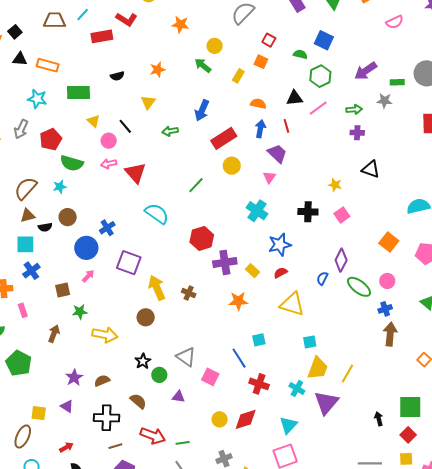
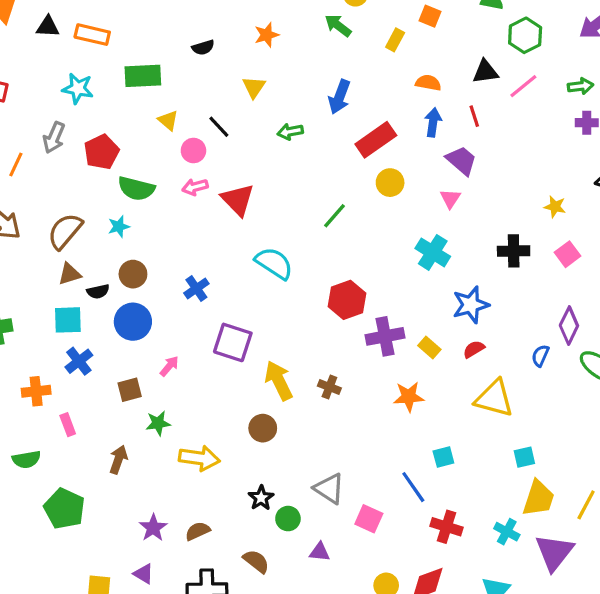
blue circle: (86, 248) -> (133, 322), moved

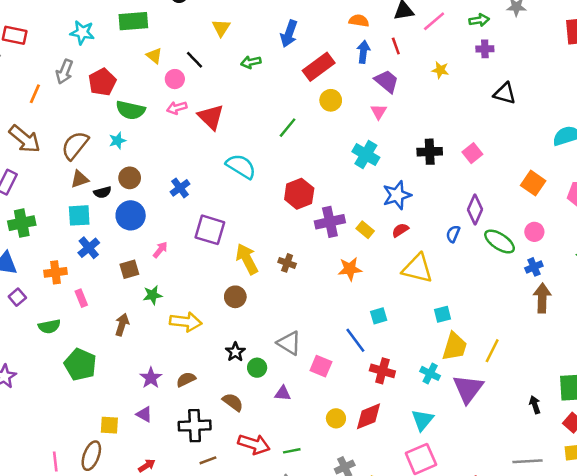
yellow star: (555, 207) -> (440, 70), moved

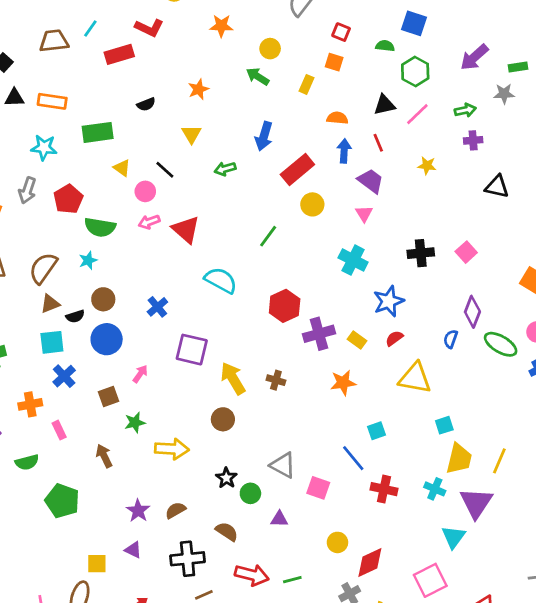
brown arrow: (122, 325) -> (104, 456), turned -40
red diamond: (369, 416) -> (370, 563), moved
cyan triangle: (422, 420) -> (453, 537), moved

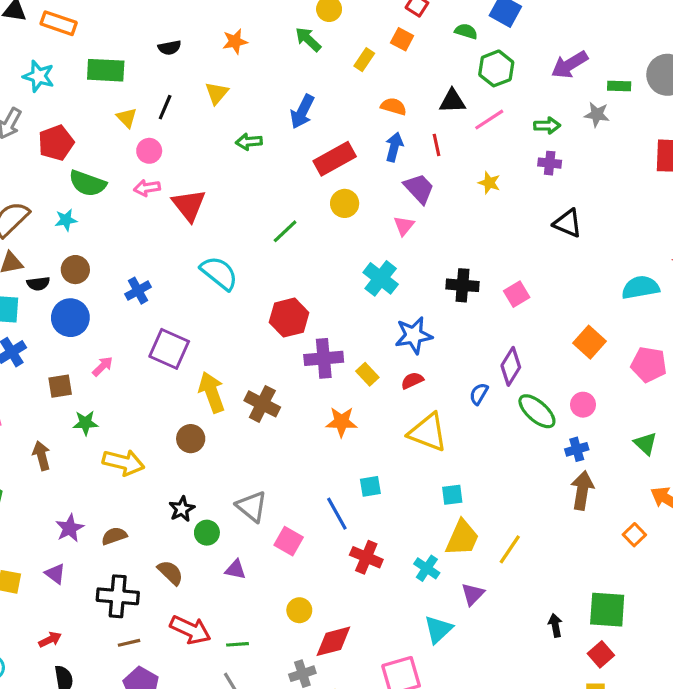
black line: (165, 170) -> (165, 107), moved, turned 60
brown cross: (276, 380) -> (262, 404), size x1.5
purple triangle: (476, 503) -> (473, 594), size x0.6

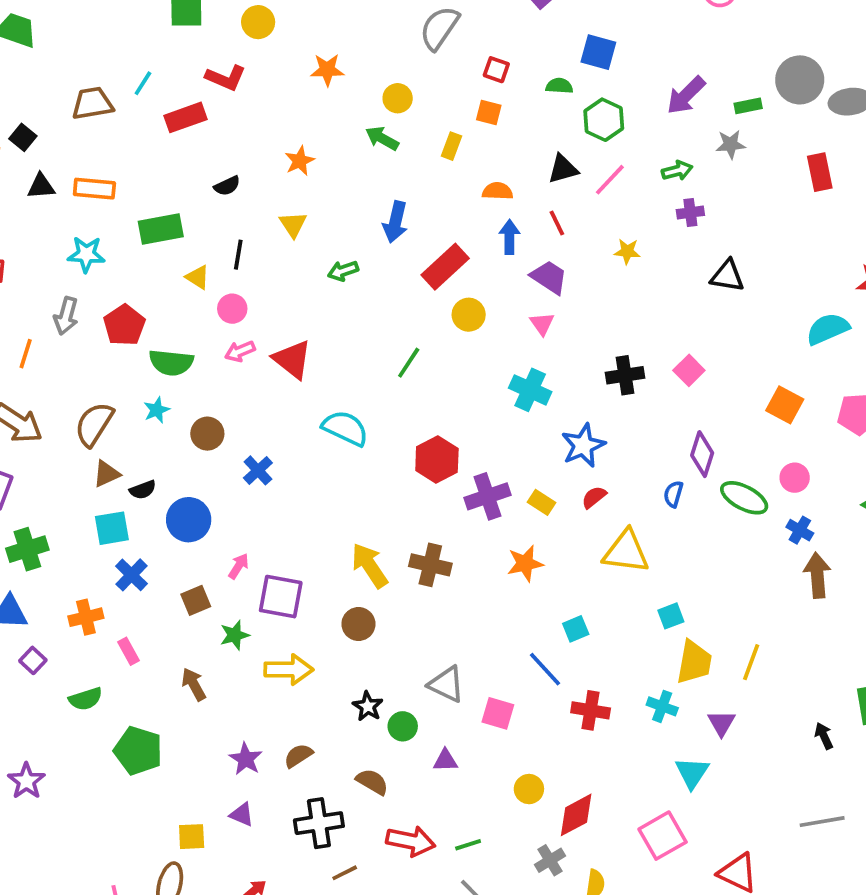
brown circle: (75, 270) -> (207, 434), moved
purple square: (169, 349) -> (281, 597), moved
blue cross: (577, 449) -> (800, 530), turned -30

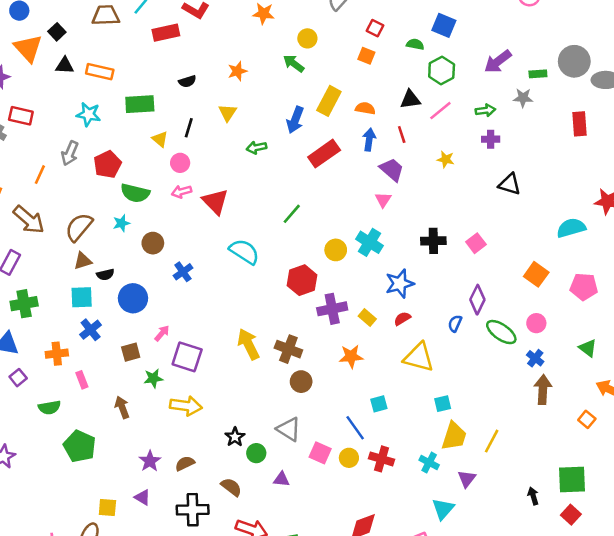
yellow rectangle: (452, 146) -> (329, 101), moved, size x1.6
yellow circle: (469, 315) -> (336, 250), moved
brown circle: (358, 624) -> (301, 382), moved
yellow circle: (529, 789) -> (349, 458), moved

